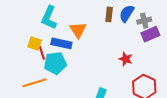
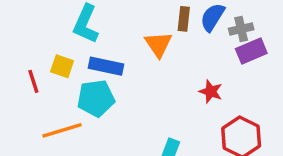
orange triangle: (78, 30) -> (158, 44), moved
red line: (42, 53) -> (33, 81), moved

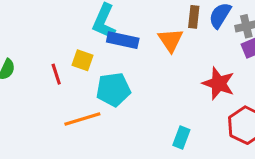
blue rectangle: (106, 66) -> (123, 40), moved
red star: (211, 92) -> (219, 83), size x1.5

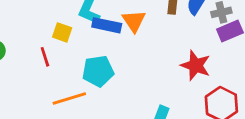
orange triangle: (171, 40) -> (134, 21), moved
yellow square: (82, 60) -> (62, 32), moved

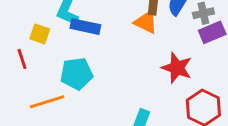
orange triangle: (134, 21) -> (146, 22), moved, turned -30

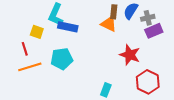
orange line: (47, 102) -> (30, 67), moved

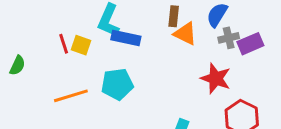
brown rectangle: (114, 12) -> (174, 16), moved
gray cross: (148, 18) -> (229, 38), moved
red line: (25, 49) -> (64, 44), moved

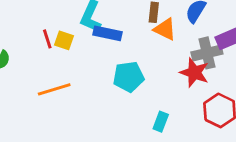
gray cross: (229, 38) -> (207, 53), moved, size x1.5
cyan pentagon: (117, 84) -> (128, 77), moved

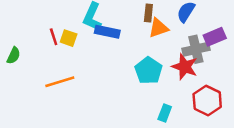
orange triangle: (165, 29) -> (158, 28), turned -45
cyan pentagon: (128, 77) -> (148, 70), moved, turned -30
cyan rectangle: (161, 122) -> (165, 113), moved

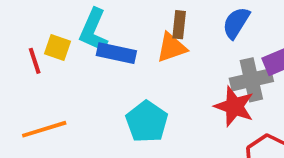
orange triangle: (158, 28) -> (172, 48), moved
yellow square: (69, 38) -> (57, 48), moved
cyan pentagon: (148, 70) -> (147, 122), moved

